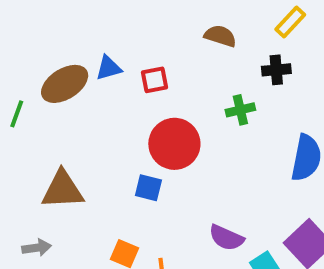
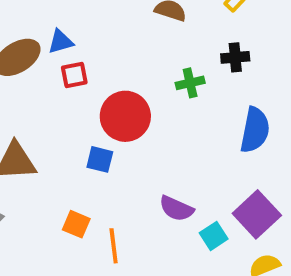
black cross: (276, 70) -> (235, 57), moved
red square: (154, 80) -> (74, 75), moved

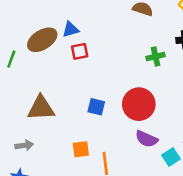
red circle: (125, 116) -> (139, 104), moved
orange square: (76, 224) -> (81, 149), turned -30

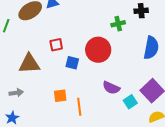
red square: (80, 51) -> (56, 45), moved
red circle: (139, 104) -> (98, 50), moved

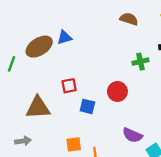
red circle: (98, 50) -> (117, 91), size x0.7

